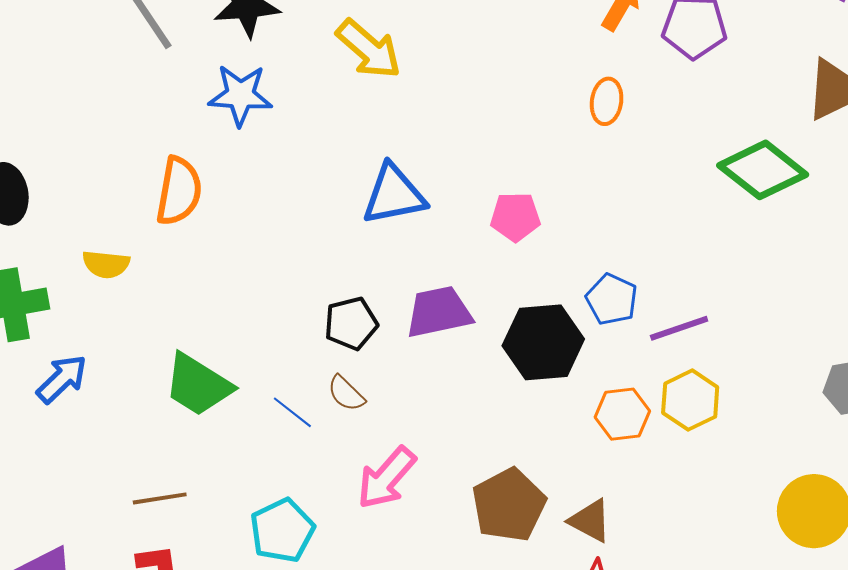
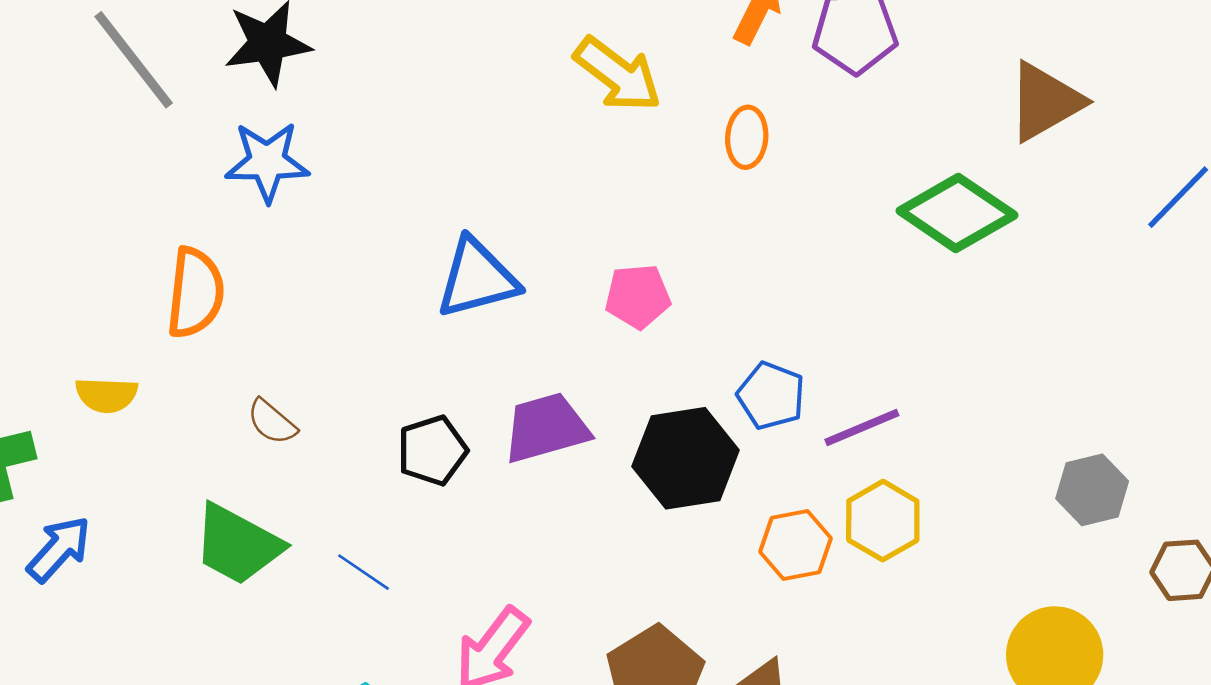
yellow arrow: (369, 49) -> (618, 74), moved
brown semicircle: (346, 393) -> (272, 422), moved

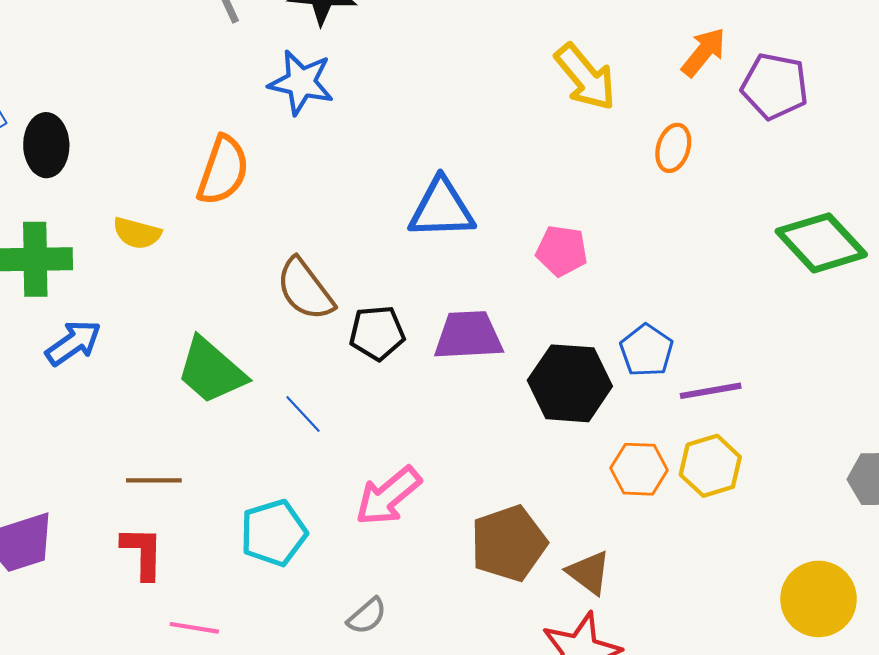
brown semicircle: (272, 422) -> (305, 289), moved, size x1.6

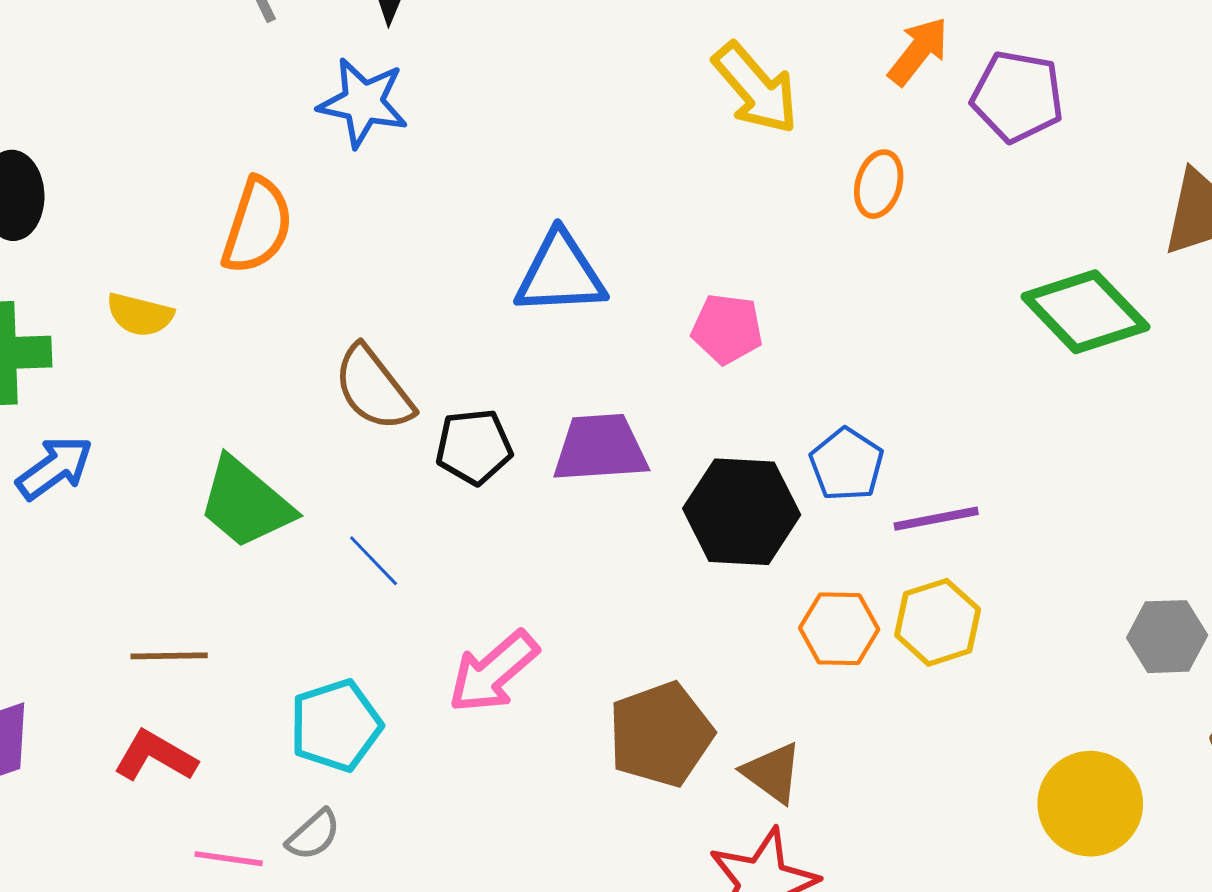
red L-shape: (143, 553) -> (155, 756), turned -60
gray semicircle: (367, 616) -> (314, 835), moved

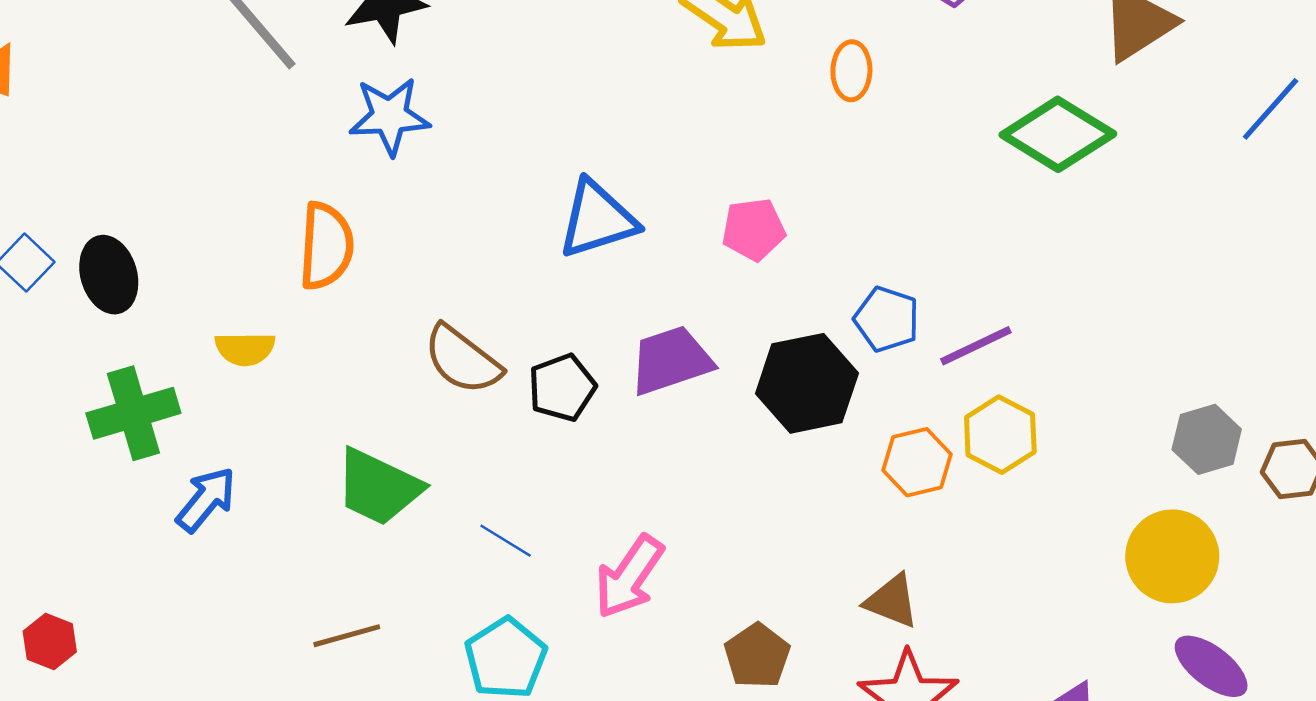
blue line: (374, 561) -> (506, 541), moved
gray hexagon: (1167, 637) -> (1207, 439), moved
brown pentagon: (661, 734) -> (757, 656), moved, size x0.7

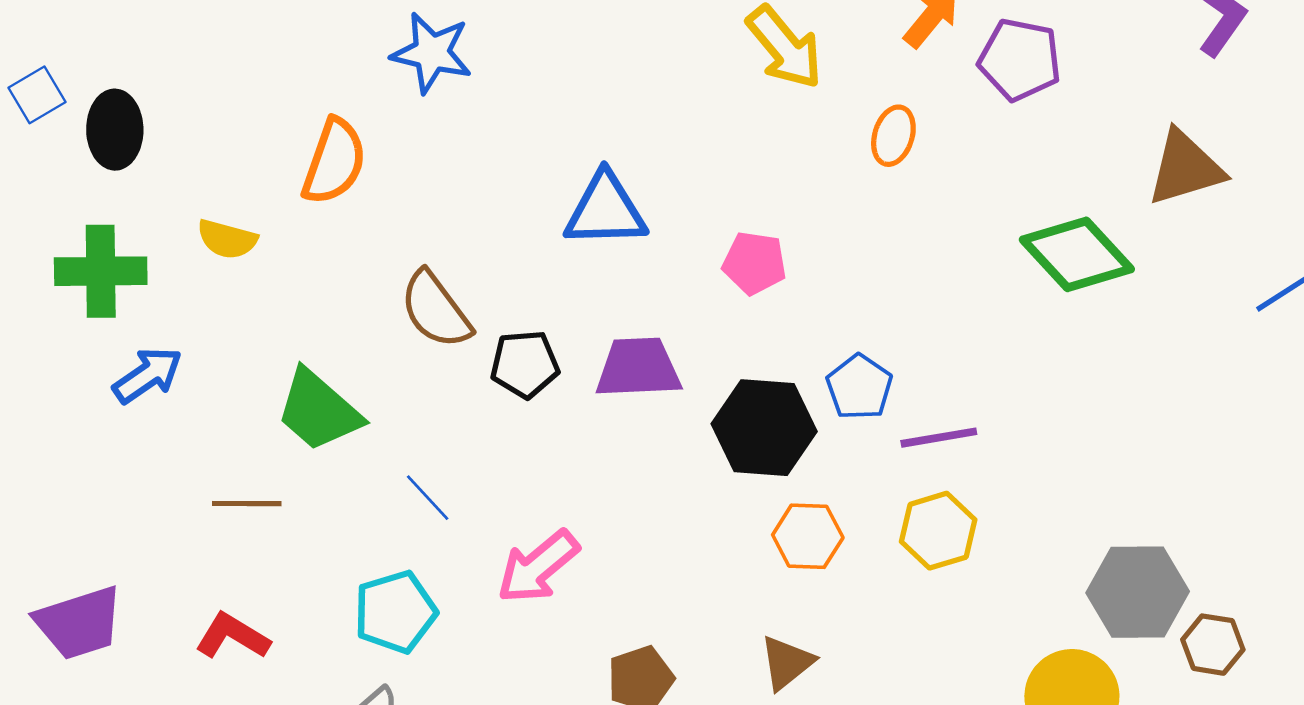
gray hexagon: (1207, 439) -> (1138, 592), size x1.4
orange hexagon: (917, 462) -> (808, 536), moved
brown triangle: (892, 601) -> (787, 663), turned 44
brown line: (347, 636) -> (247, 504), moved

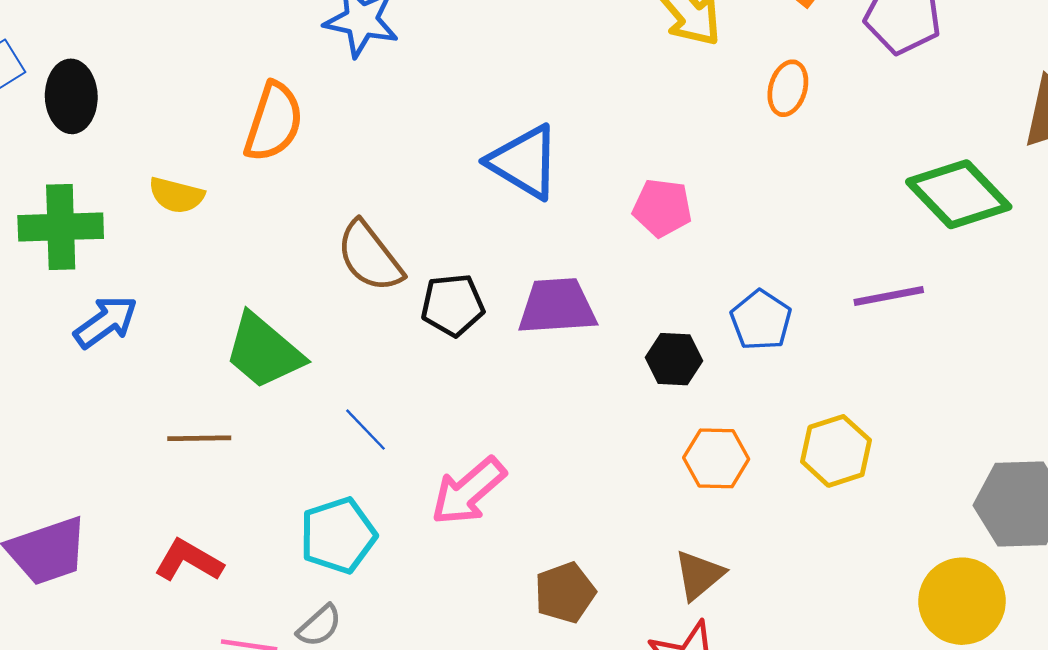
blue triangle: (605, 210) -> (524, 162), turned 34
black hexagon: (764, 428) -> (674, 359), size x0.6
purple line: (939, 438) -> (889, 296), moved

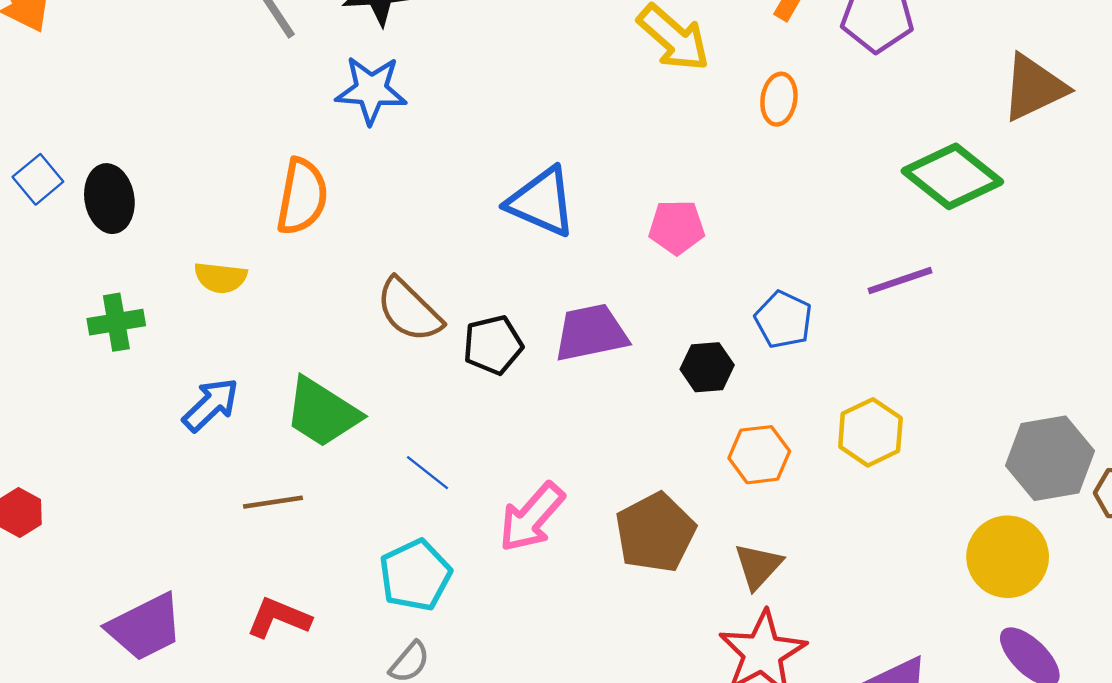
green cross: (61, 227) -> (116, 322), size x0.7
blue arrow: (106, 322) -> (211, 405), moved
brown pentagon: (565, 593) -> (655, 533), moved, size x1.4

